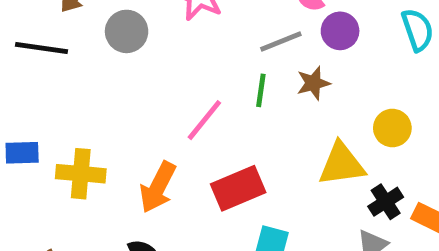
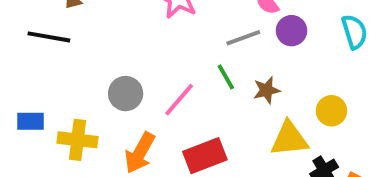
gray circle: (127, 31) -> (126, 94), moved
brown star: (313, 83) -> (266, 90), moved
green line: (261, 90) -> (226, 77), turned -40

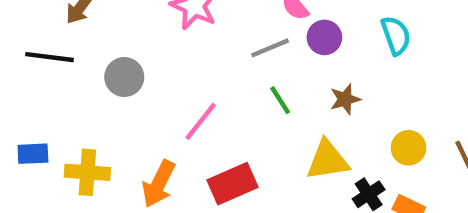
green line: (226, 77) -> (280, 100), moved
brown star: (266, 90) -> (345, 99), moved
gray circle: (126, 94) -> (124, 77), moved
yellow circle: (331, 111) -> (409, 148), moved

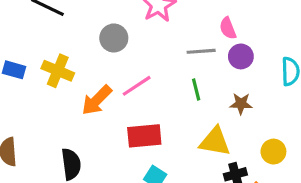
gray circle: (124, 77) -> (114, 38), moved
yellow cross: (87, 172) -> (58, 71), moved
orange arrow: (159, 184) -> (97, 100), moved

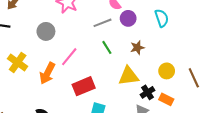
yellow cross: (58, 71) -> (18, 62), turned 30

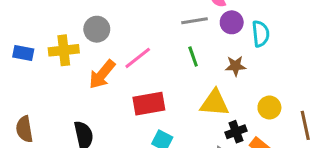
cyan semicircle: (162, 18) -> (261, 34), moved
gray circle: (46, 31) -> (97, 29), moved
yellow cross: (18, 62) -> (64, 50), turned 36

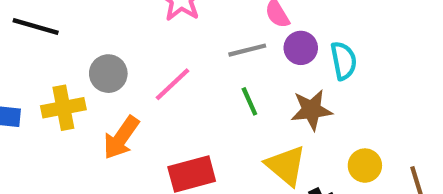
pink line: (138, 58) -> (172, 84), moved
brown star: (236, 66) -> (311, 110), size x1.4
yellow triangle: (215, 103) -> (286, 166), turned 40

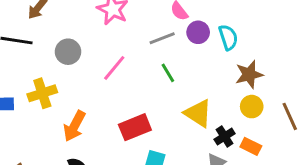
gray circle: (108, 74) -> (68, 52), moved
brown star: (311, 110) -> (249, 74), moved
orange arrow: (121, 138) -> (74, 126), moved

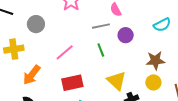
purple circle: (198, 32) -> (126, 35), moved
cyan semicircle: (228, 37) -> (162, 25), moved, turned 72
pink line: (114, 68) -> (65, 52), moved

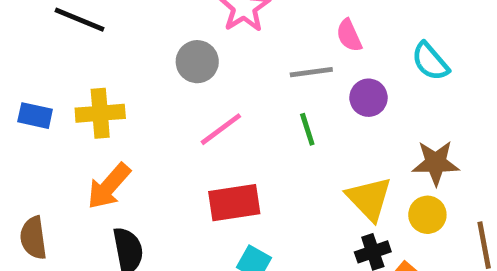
gray circle: (36, 24) -> (197, 62), moved
cyan semicircle: (162, 25) -> (430, 61), moved, turned 72
orange arrow: (32, 75) -> (109, 186), moved
yellow triangle: (116, 81) -> (369, 199), moved

